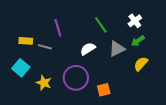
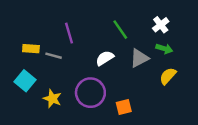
green arrow: (138, 41) -> (164, 49), turned -128

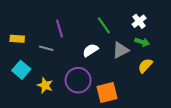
yellow rectangle: (31, 49) -> (17, 39), moved
orange square: (124, 107) -> (107, 93), size x1.5

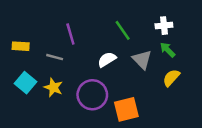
white cross: (139, 21) -> (164, 26), turned 32
green arrow: (142, 42) -> (168, 50), turned -152
gray triangle: (120, 50) -> (142, 60), turned -48
yellow star: (45, 85) -> (53, 87), moved

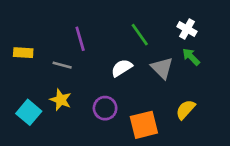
white cross: (164, 26) -> (187, 29), turned 35
yellow semicircle: (171, 78) -> (186, 110), moved
cyan square: (25, 83) -> (29, 112), moved
purple circle: (92, 95) -> (105, 108), size x0.7

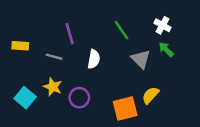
white semicircle: (122, 68) -> (94, 59), moved, turned 132
purple circle: (105, 108) -> (79, 98), moved
yellow semicircle: (186, 110) -> (150, 95), moved

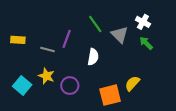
green line: (121, 30) -> (95, 24), moved
purple line: (70, 34) -> (67, 39), moved, turned 36
white semicircle: (94, 59) -> (93, 57), moved
gray triangle: (141, 59) -> (120, 35), moved

